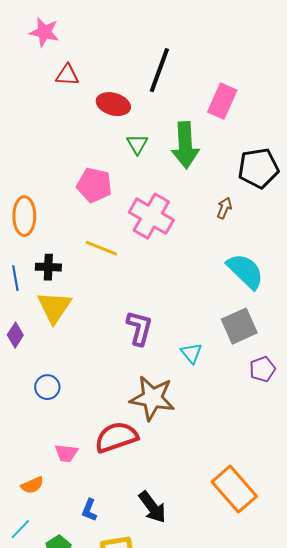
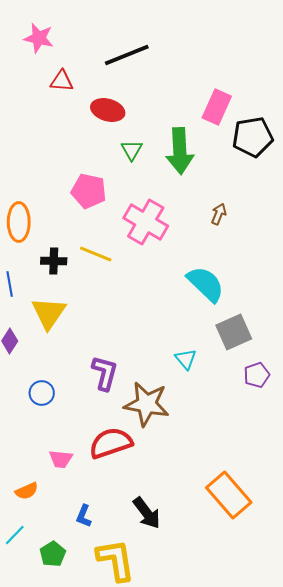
black line: (159, 70) -> (127, 55), moved, turned 48
black pentagon: (258, 168) -> (253, 137), moved
black cross: (48, 267) -> (54, 261), moved
cyan semicircle: (245, 271) -> (206, 284), moved
purple L-shape: (139, 328) -> (105, 373), moved

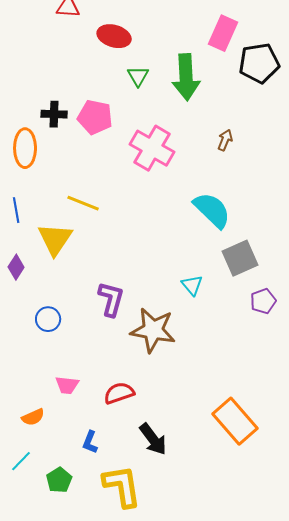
yellow line: (96, 254) -> (83, 203), moved
black cross: (54, 261) -> (54, 114), moved
red semicircle: (111, 443) -> (119, 393), moved, size x0.7

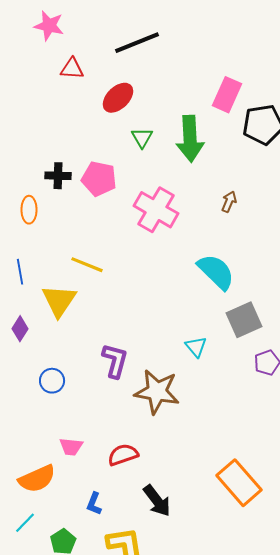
red ellipse: (114, 36) -> (118, 98), turned -60
orange ellipse: (25, 148) -> (29, 210), size x0.7
orange semicircle: (33, 417) -> (37, 479), size x1.6

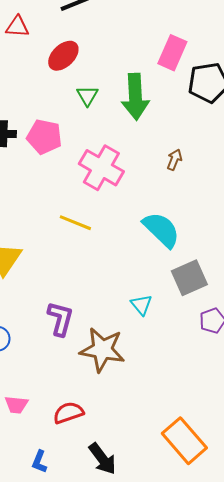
yellow line: (87, 265) -> (75, 223), moved

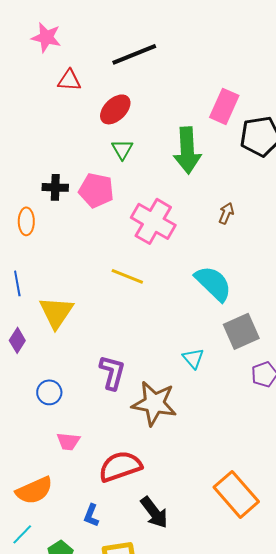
green triangle: (87, 96) -> (122, 149), moved
pink trapezoid: (16, 405) -> (68, 441), moved
red semicircle: (68, 413) -> (120, 466), size x1.4

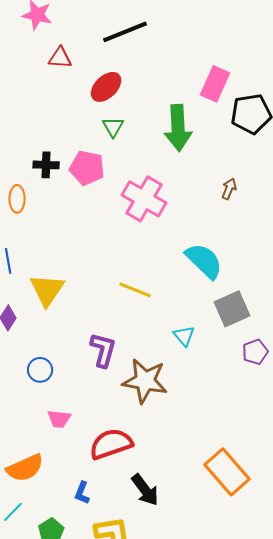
brown arrow: (226, 213) -> (229, 189), moved
yellow line: (127, 276) -> (135, 290), moved

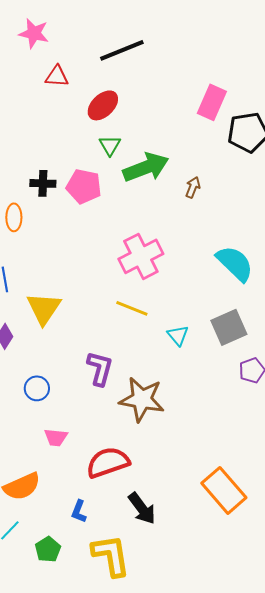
green arrow: (178, 128) -> (146, 167), moved, turned -108
brown arrow: (229, 189) -> (193, 187), moved
pink cross: (144, 199) -> (141, 256), moved, turned 33
cyan semicircle: (204, 261) -> (235, 263), moved
cyan triangle: (184, 336) -> (178, 335), moved

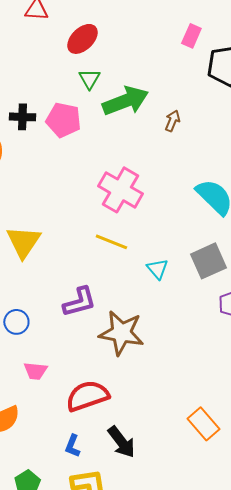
pink rectangle: (212, 102) -> (191, 36), size x0.7
pink cross: (141, 256) -> (120, 190), turned -33
purple L-shape: (100, 368) -> (79, 302), turned 60
orange rectangle: (224, 490) -> (203, 424), size x0.7
blue L-shape: (79, 511) -> (72, 446), moved

